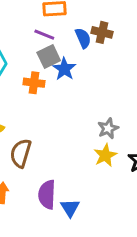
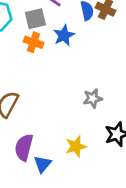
gray square: (49, 57) -> (35, 19), moved
yellow star: (105, 155) -> (76, 146), moved

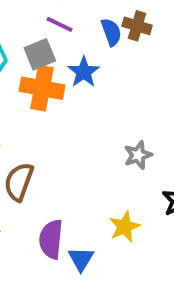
orange cross: (33, 42) -> (42, 88), size x1.5

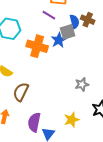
gray square: (40, 54) -> (68, 32), moved

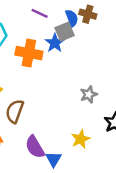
purple semicircle: (34, 122) -> (35, 147), turned -36

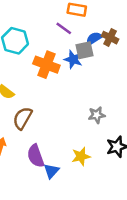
blue semicircle: (72, 18) -> (94, 38), turned -112
blue star: (55, 43) -> (73, 59), turned -30

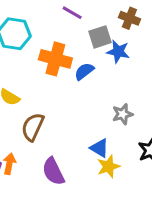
blue semicircle: (94, 38) -> (84, 71), moved
blue star: (73, 59) -> (118, 52), moved
blue triangle: (51, 171) -> (99, 148), moved, turned -35

